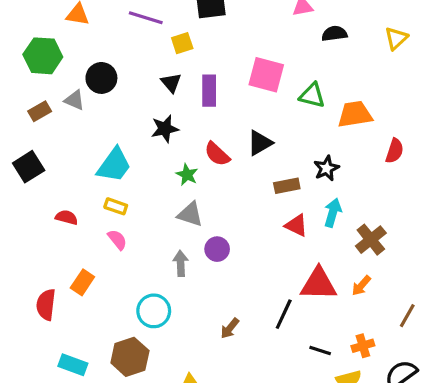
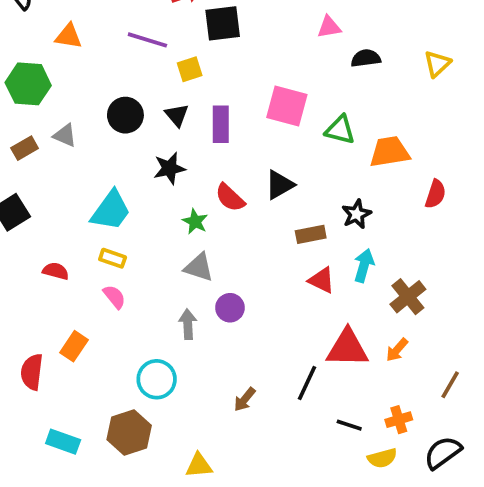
black circle: (101, 78) -> (125, 115), moved

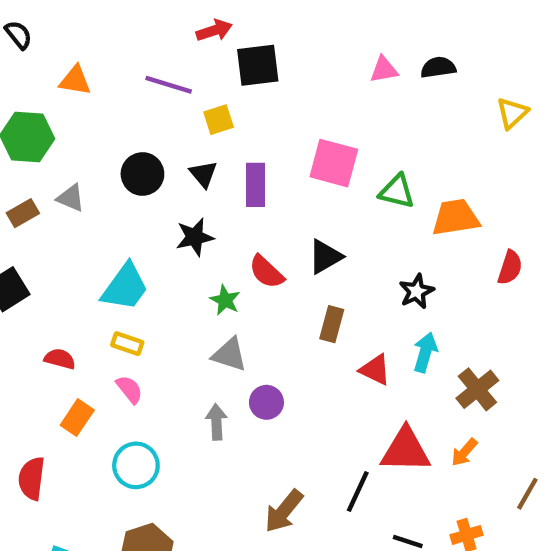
black semicircle: (366, 58) -> (438, 67), moved
brown rectangle: (311, 234) -> (332, 324), moved, turned -64
orange rectangle: (74, 346) -> (77, 418), moved
cyan circle: (157, 379) -> (136, 465), moved
brown arrow: (245, 399) -> (284, 511), size x1.5

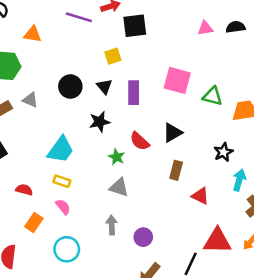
purple line: (169, 85) -> (79, 17), moved
cyan arrow: (425, 352) -> (239, 180), moved
purple circle: (266, 402) -> (143, 237), moved

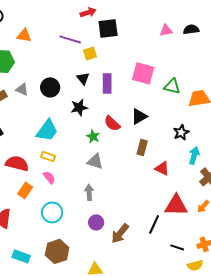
purple line: (79, 17) -> (70, 39), moved
black circle: (70, 86) -> (50, 87), moved
red semicircle: (24, 190) -> (17, 163), size x1.6
purple circle: (143, 237) -> (96, 222), moved

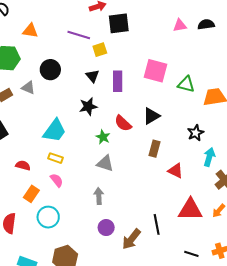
black circle: (50, 87) -> (50, 70), moved
red semicircle: (17, 163) -> (23, 165), size x0.6
cyan circle: (52, 212) -> (48, 217), moved
black line: (154, 224) -> (157, 224), moved, turned -36

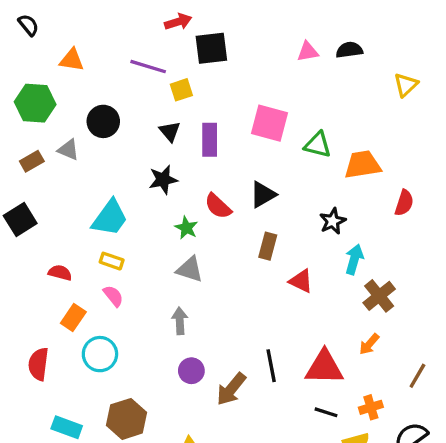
red triangle: (190, 210) -> (324, 367), moved

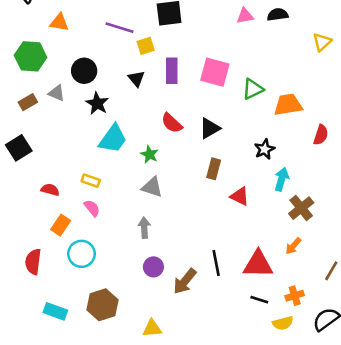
purple rectangle: (210, 140) -> (172, 71), moved
green triangle: (318, 145) -> (253, 89), turned -40
black star: (163, 180) -> (97, 103), moved, turned -30
red semicircle: (218, 206) -> (172, 123), moved
cyan trapezoid: (110, 218) -> (113, 139), moved

